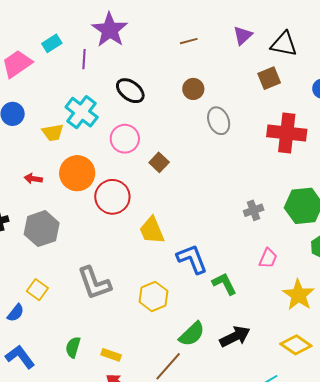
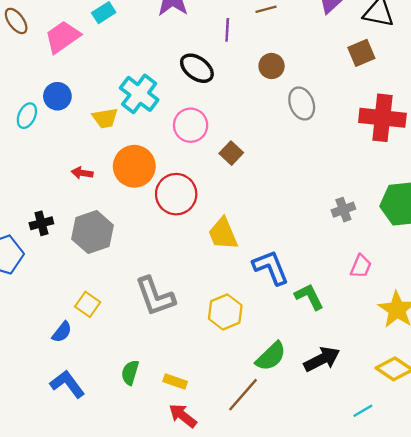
purple line: (84, 59) -> (227, 30), moved

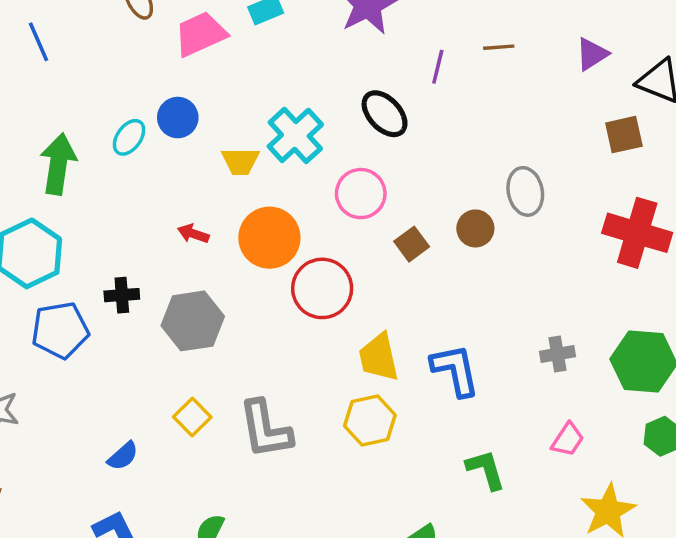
brown circle: (272, 66) -> (475, 228), moved
blue L-shape: (271, 267) -> (455, 370), moved
yellow square: (88, 304) -> (192, 417), moved
yellow hexagon: (225, 312) -> (370, 420), moved

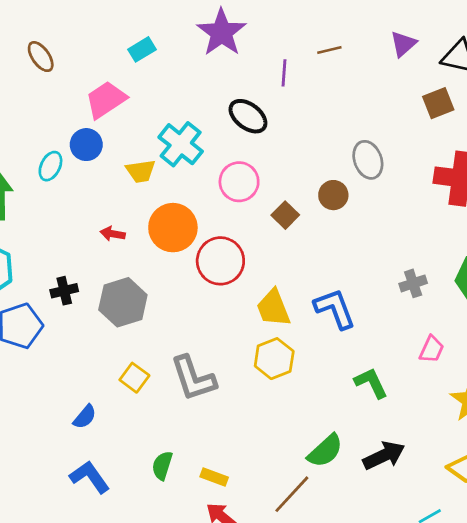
pink trapezoid: (200, 34) -> (106, 100), moved

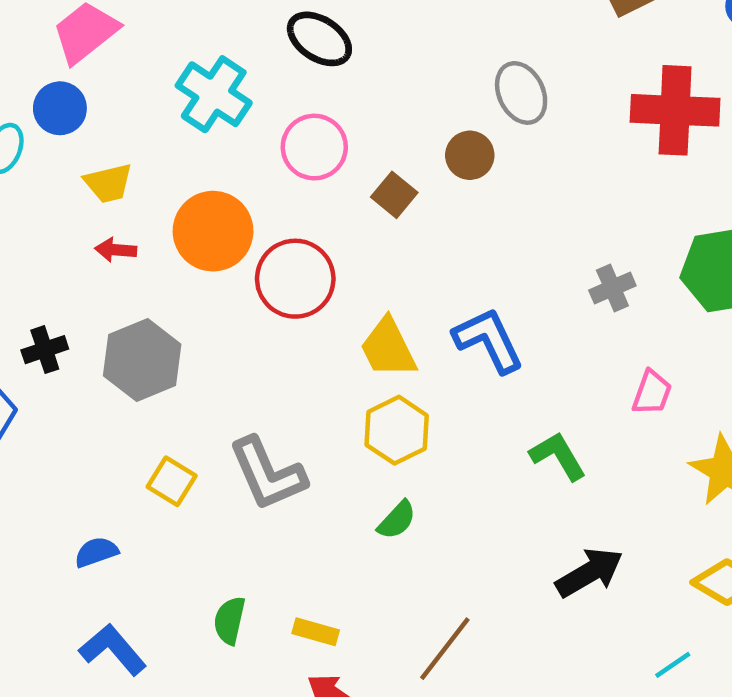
yellow trapezoid: (141, 171) -> (108, 183), moved
blue semicircle: (85, 417) -> (96, 552), turned -144
green semicircle: (325, 451) -> (397, 520), moved, size x0.7

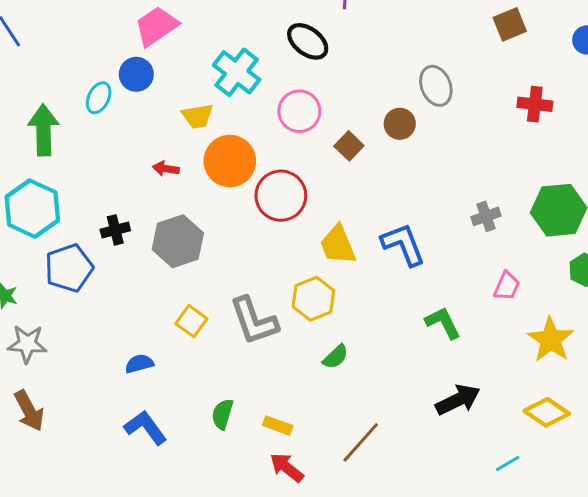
red cross: (675, 110) -> (535, 104), size x0.6
yellow trapezoid: (108, 183) -> (198, 116), moved
yellow hexagon: (397, 430) -> (313, 299), moved

